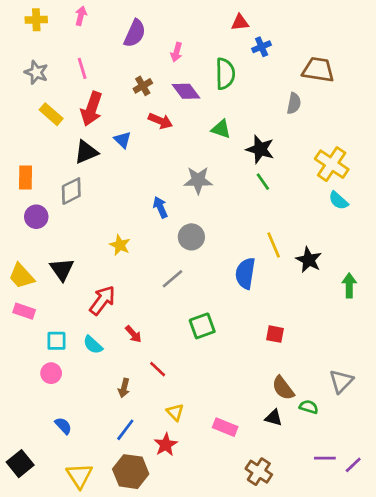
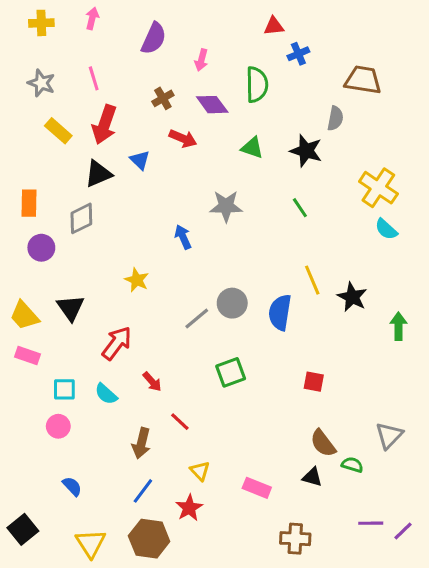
black star: (260, 149) -> (306, 151), moved
gray circle: (191, 237) -> (232, 303), moved
brown arrow: (124, 388) -> (141, 443), size x1.4
brown cross: (259, 472) -> (295, 539), turned -30

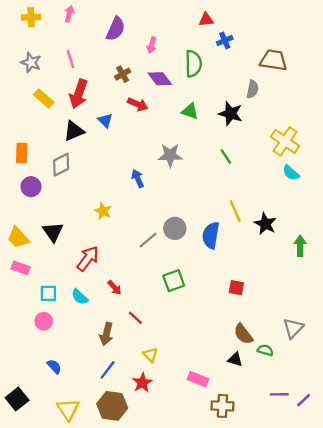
pink rectangle: (257, 488) -> (198, 379), moved

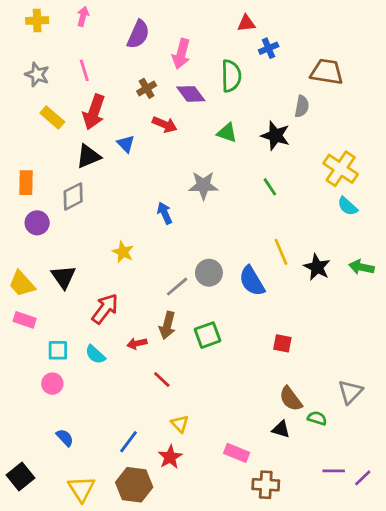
pink arrow: (152, 45) -> (181, 54), size x1.5
blue semicircle: (211, 235) -> (252, 281), turned -40
green arrow: (300, 246) -> (361, 267), moved, turned -78
red arrow: (115, 288) -> (137, 343), turned 119
brown arrow: (106, 334) -> (167, 325), moved

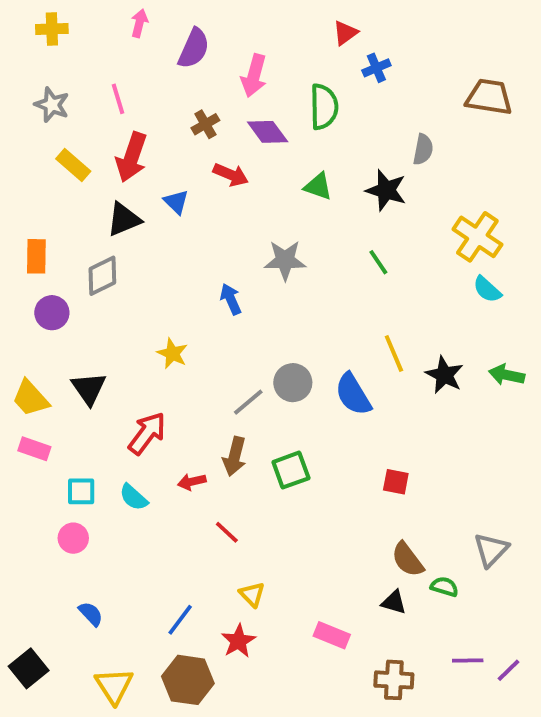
pink arrow: (83, 16) -> (139, 23), moved
red triangle: (246, 23) -> (345, 33), turned -30
brown trapezoid: (327, 72) -> (489, 97), moved
brown cross: (266, 485) -> (394, 680), moved

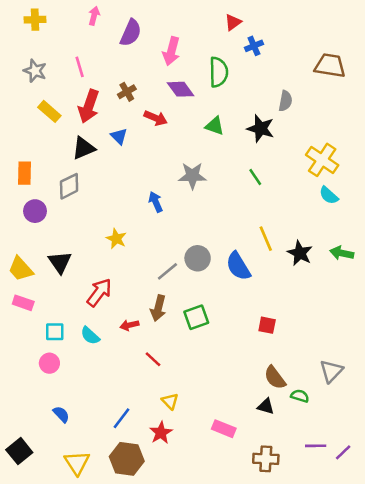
brown cross: (205, 124) -> (127, 92), moved

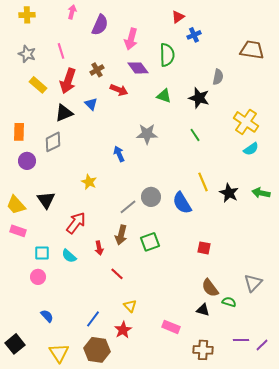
cyan semicircle: (329, 195) -> (251, 149), turned -77
red arrow: (129, 325) -> (99, 248), turned -88

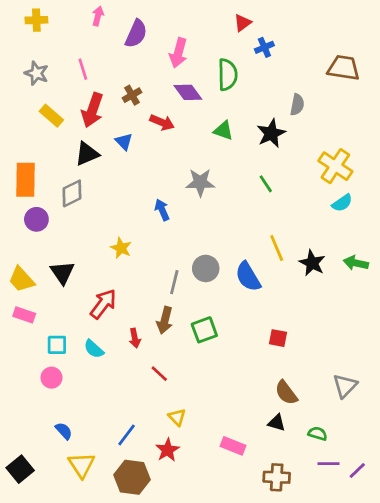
black star: (199, 98) -> (271, 133), turned 30
orange rectangle: (19, 132) -> (26, 180), size x1.4
gray line: (128, 207) -> (174, 282), turned -36
green semicircle: (229, 302) -> (318, 434), moved
yellow triangle: (59, 353) -> (81, 465), moved

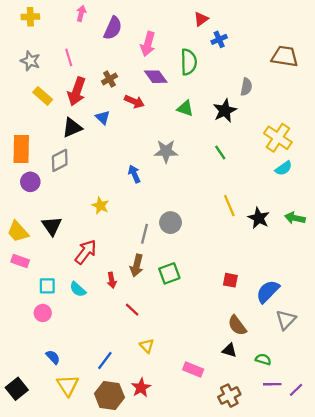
blue semicircle: (248, 277) -> (268, 292), moved, turned 75
red star: (167, 450) -> (141, 388), moved
brown cross: (277, 477) -> (229, 396), turned -30

